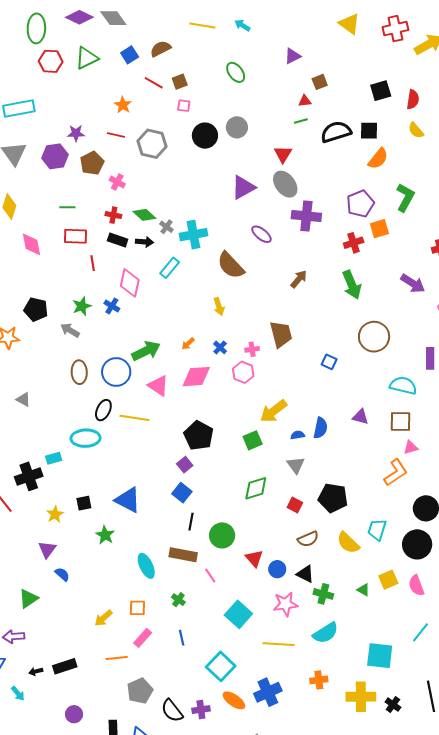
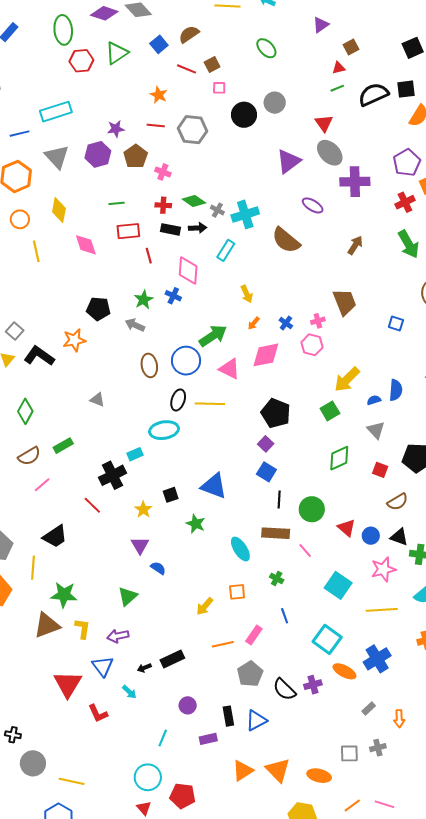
yellow arrow: (219, 306) -> (247, 294), moved
pink rectangle: (143, 638) -> (254, 635), moved

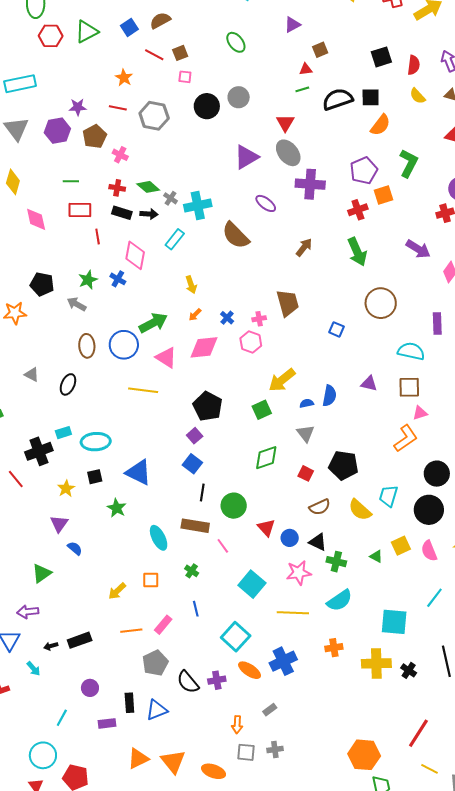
black ellipse: (178, 400) -> (68, 384), moved
cyan ellipse: (164, 430) -> (96, 442), moved
orange arrow: (399, 719) -> (237, 725), moved

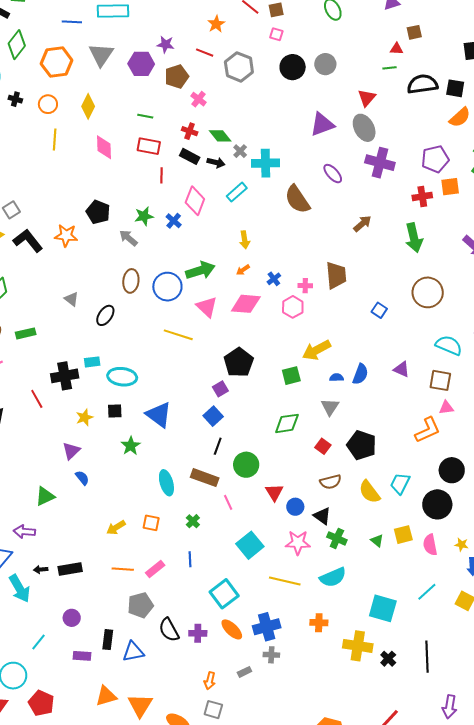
cyan arrow: (33, 669) -> (20, 589), size x1.8
gray cross: (275, 749) -> (271, 655), moved

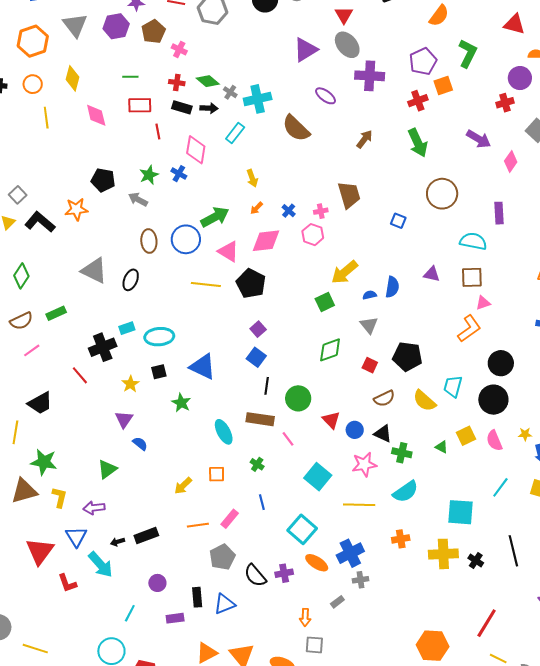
gray triangle: (71, 299) -> (94, 271), size x1.8
black pentagon: (239, 362) -> (251, 283), moved

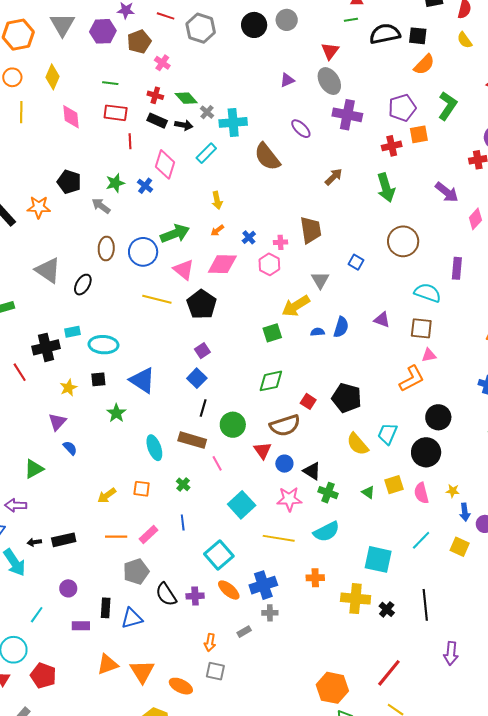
purple triangle: (305, 50) -> (287, 80), size x0.6
gray triangle: (369, 325) -> (320, 280), moved
brown semicircle: (384, 398) -> (285, 425), moved, size x1.4

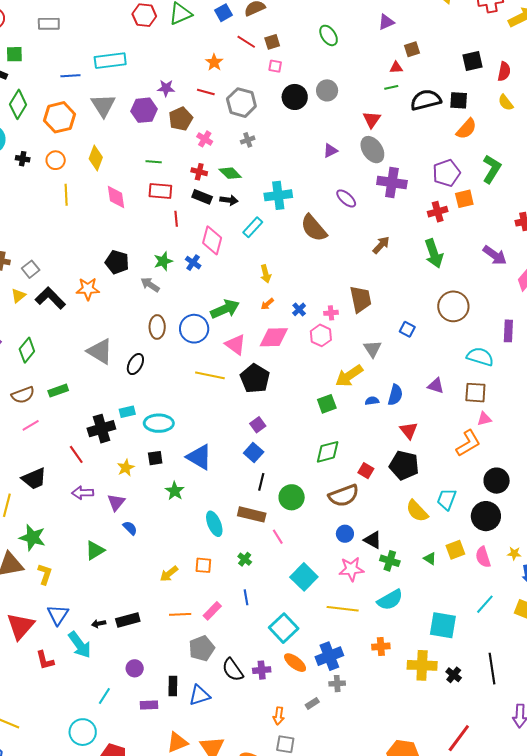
gray cross: (207, 112) -> (248, 140), moved, turned 32
red triangle: (263, 450) -> (409, 431), moved
purple arrow: (16, 505) -> (83, 493), moved

